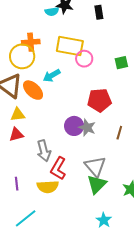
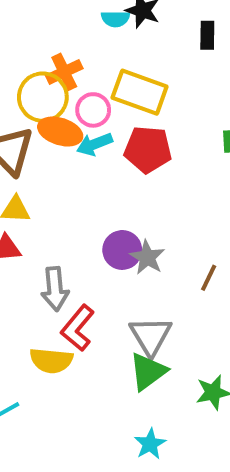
orange cross: (31, 42) -> (64, 72), turned -30
pink circle: (84, 59) -> (93, 110), moved
orange ellipse: (33, 90) -> (60, 131), moved, turned -35
red pentagon: (99, 100) -> (148, 149), moved

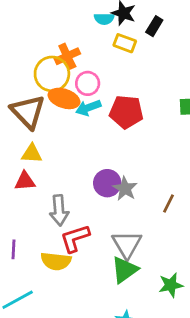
black rectangle: (207, 35) -> (154, 26), moved, turned 30
yellow rectangle: (140, 92) -> (125, 43), moved, size x0.6
red L-shape: (78, 328) -> (75, 238), turned 32

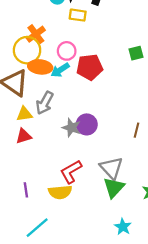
pink circle: (88, 83) -> (67, 51), moved
gray star: (125, 189) -> (71, 128), moved
gray arrow: (59, 210) -> (45, 103), moved, turned 45

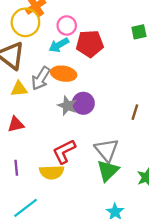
orange ellipse: (40, 67) -> (64, 74), moved
red triangle: (24, 136) -> (16, 124), moved

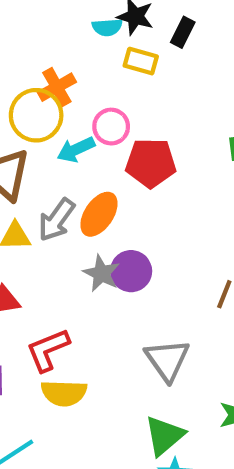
cyan arrow: (59, 45) -> (76, 149), moved
orange ellipse: (64, 74) -> (99, 214), turned -70
red L-shape: (64, 151) -> (48, 350), moved
green triangle: (108, 171) -> (164, 436), moved

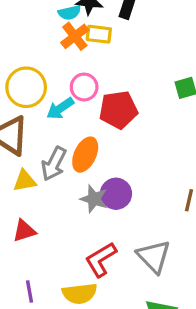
orange cross: (57, 87) -> (75, 36), moved
red L-shape: (48, 350) -> (101, 259), moved

